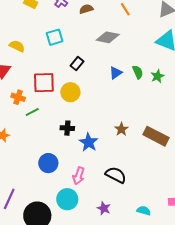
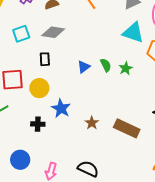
gray diamond: (108, 37) -> (53, 32), moved
black rectangle: (77, 64) -> (45, 59), turned -40
blue star: (89, 142) -> (61, 108), moved

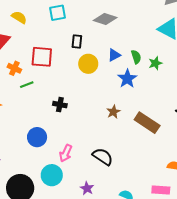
gray diamond: (53, 32) -> (105, 19), moved
yellow circle: (39, 88) -> (88, 64), moved
blue star: (61, 108) -> (127, 79), moved

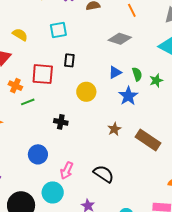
gray diamond: (105, 19) -> (120, 39), moved
black rectangle: (77, 42) -> (69, 60), moved
yellow circle: (88, 64) -> (86, 92), moved

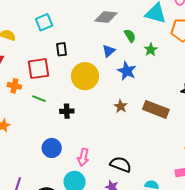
green semicircle: (137, 74) -> (130, 36), moved
yellow circle: (86, 92) -> (85, 76), size x1.4
green line: (28, 102) -> (39, 99), moved, turned 56
black semicircle: (104, 174) -> (121, 164), moved

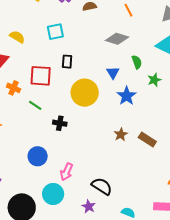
blue triangle: (109, 51) -> (113, 73), turned -32
brown star: (121, 106) -> (121, 134), moved
brown rectangle: (156, 109) -> (147, 139), size x0.7

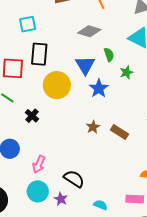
black rectangle: (67, 62) -> (39, 54), size x1.6
blue triangle: (113, 73) -> (85, 65), size x1.5
black cross: (60, 123) -> (32, 116), turned 32
cyan circle: (53, 194) -> (38, 191), moved

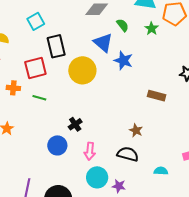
green star: (126, 72) -> (152, 29), moved
black cross: (32, 116) -> (75, 124), moved, turned 32
brown star: (93, 127) -> (136, 130), moved
purple star: (61, 199) -> (119, 186), moved

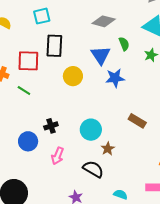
blue star: (123, 61) -> (115, 78), turned 30
yellow circle: (82, 70) -> (73, 76), size x0.7
cyan circle: (97, 177) -> (91, 130), moved

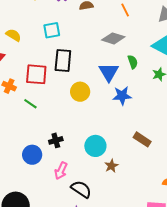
black semicircle: (93, 169) -> (81, 189), moved

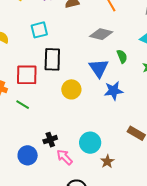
pink arrow: (61, 171) -> (65, 157), moved, turned 114

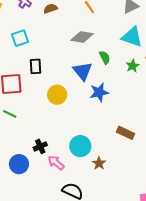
black rectangle: (52, 59) -> (36, 66), size x0.7

